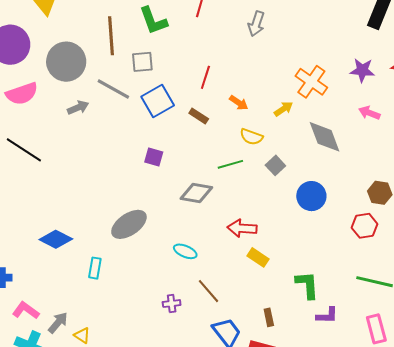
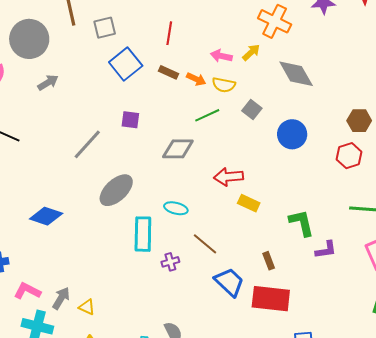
gray line: (113, 89) -> (87, 144), moved, turned -68
orange arrow: (239, 103) -> (196, 79), moved
pink arrow: (369, 113) -> (221, 56), moved
cyan rectangle: (95, 268) -> (143, 234), moved, size x1.6

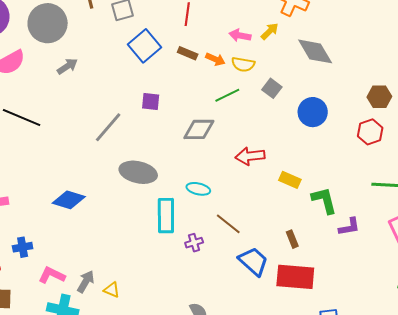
gray ellipse: (116, 190) -> (138, 172), turned 57
yellow rectangle: (249, 203) -> (290, 180), moved

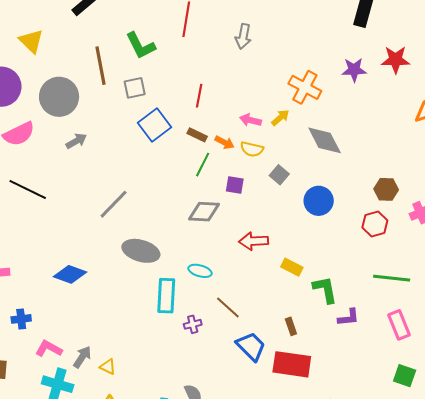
green line: (227, 95) -> (203, 165), moved, turned -40
purple square: (151, 102) -> (235, 185), moved

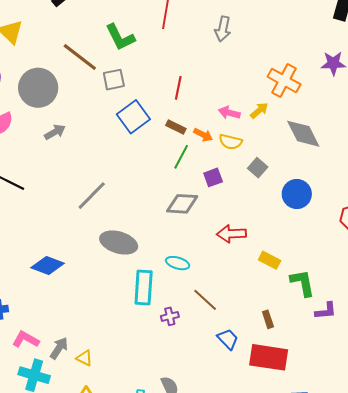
brown line: (100, 66) -> (80, 57), turned -42
purple square: (235, 185) -> (213, 177), turned -30
blue trapezoid: (251, 346) -> (228, 339), size x0.7

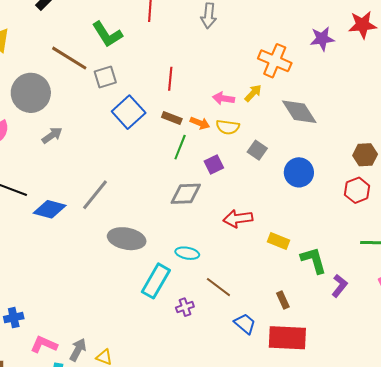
blue diamond: (48, 265) -> (50, 209), moved
cyan rectangle: (144, 287) -> (156, 281), turned 32
purple L-shape: (326, 311) -> (339, 286), turned -40

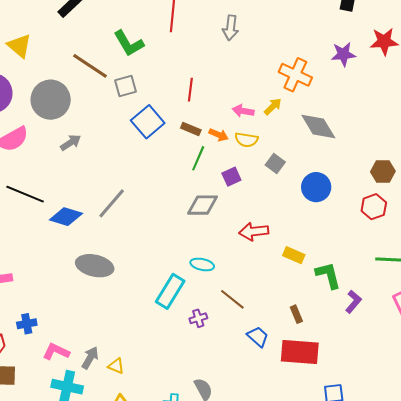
gray ellipse: (127, 239) -> (95, 266), moved

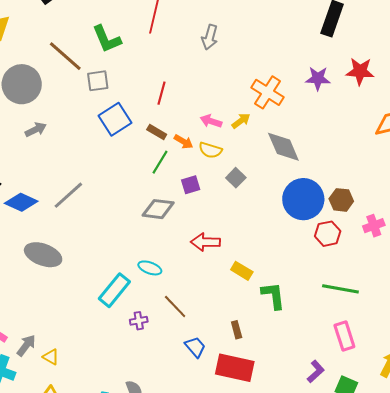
blue circle: (316, 187) -> (303, 199), moved, size x1.4
purple L-shape: (353, 302) -> (316, 371), moved

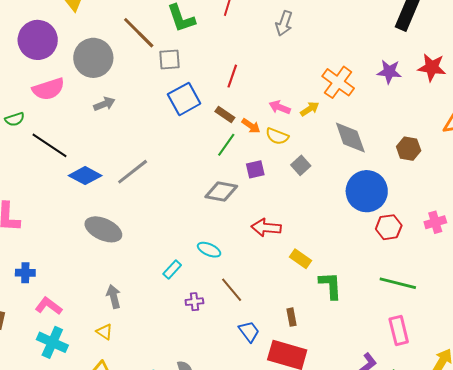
brown hexagon: (341, 200) -> (409, 149), moved
cyan rectangle: (114, 290) -> (172, 270), size x0.6
gray arrow: (26, 345) -> (114, 297), moved, turned -55

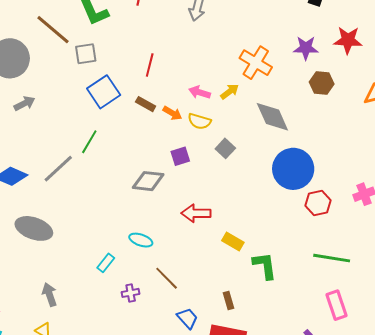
green line: (226, 145) -> (89, 142), moved
brown hexagon: (409, 149) -> (322, 83), moved

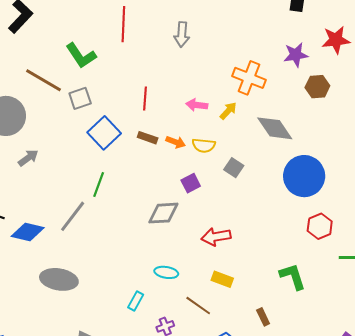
pink arrow: (200, 92) -> (197, 105), moved
red hexagon: (318, 203) -> (320, 226), moved
yellow rectangle: (233, 242) -> (222, 279), moved

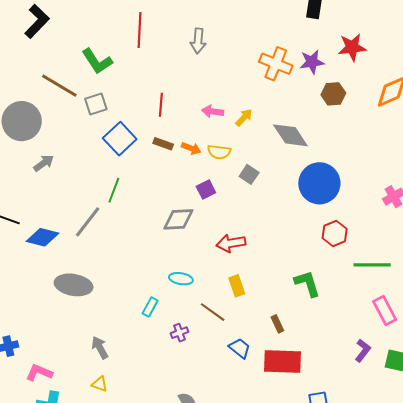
orange cross: (249, 78) -> (276, 64), moved
yellow rectangle: (222, 279) -> (237, 286), turned 50

